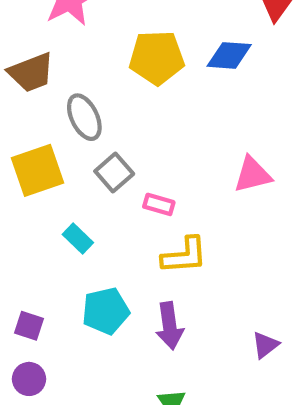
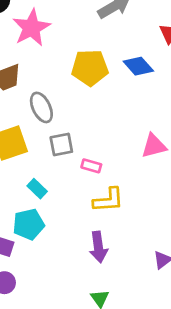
blue diamond: (229, 55) -> (138, 66), turned 44
gray square: (114, 173) -> (61, 145), turned 30
cyan pentagon: (106, 311) -> (29, 224), moved

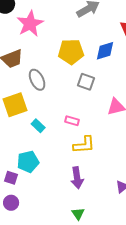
blue diamond: (138, 66) -> (105, 51), turned -65
gray square: (61, 145) -> (86, 82), moved, turned 30
cyan rectangle: (37, 189) -> (38, 126), moved

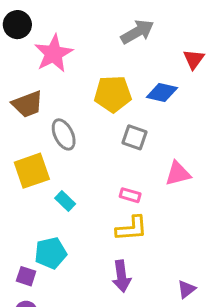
blue diamond: (105, 51) -> (162, 93), turned 30
pink rectangle: (72, 121) -> (130, 195), moved

